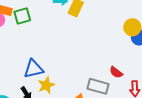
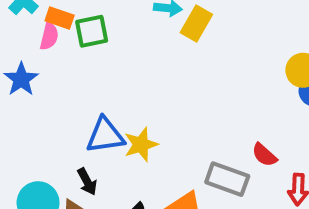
yellow star: (46, 85) -> (141, 144), moved

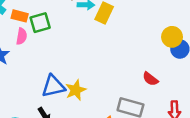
pink semicircle: (49, 36) -> (22, 36), moved
red semicircle: (264, 155) -> (150, 79), moved

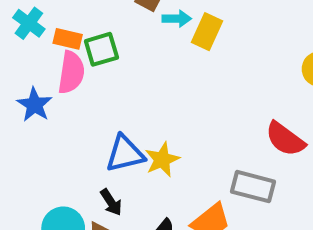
pink semicircle: (22, 36) -> (71, 72), size x1.5
red semicircle: (150, 79) -> (285, 139), size x1.5

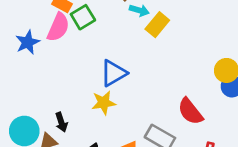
green square: (101, 49) -> (83, 17), turned -30
blue triangle: (125, 154) -> (114, 73), moved, turned -32

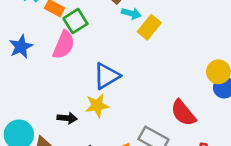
pink semicircle: (58, 27) -> (64, 45), moved
black arrow: (61, 122) -> (67, 118), moved, turned -66

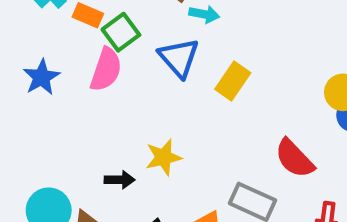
yellow rectangle: (149, 27) -> (233, 81), moved
blue triangle: (107, 76) -> (179, 58), moved, turned -36

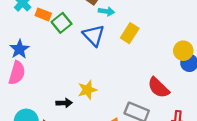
pink semicircle: (106, 69) -> (17, 73), moved
yellow rectangle: (233, 81) -> (130, 33), moved

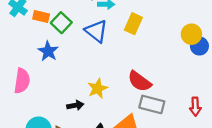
blue star: (20, 49) -> (48, 51), moved
red semicircle: (158, 88) -> (140, 81), moved

